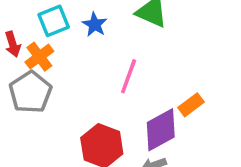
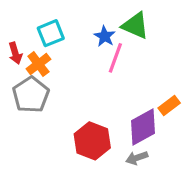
blue star: (95, 24) -> (105, 36), moved
pink line: (129, 76) -> (115, 58), moved

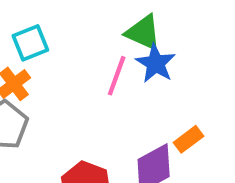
blue star: (105, 36) -> (156, 63), moved, size x1.4

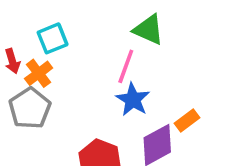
blue star: (156, 63) -> (133, 100), moved

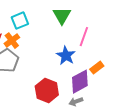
green triangle: (149, 30) -> (62, 16), moved, turned 36
pink line: (126, 66) -> (84, 37), moved

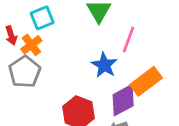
orange rectangle: (97, 68) -> (146, 81), size x1.6

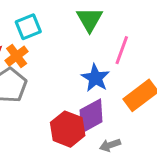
purple diamond: (123, 100) -> (91, 116), moved

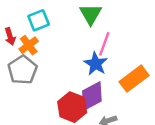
pink line: (122, 50) -> (104, 44), moved

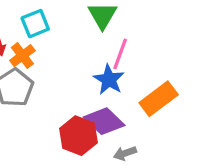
purple diamond: (92, 96) -> (104, 121), turned 72

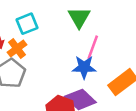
blue star: (109, 80) -> (84, 67), turned -30

